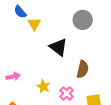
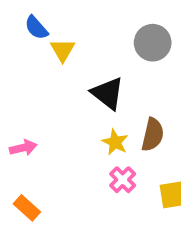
yellow star: (43, 86) -> (115, 142), moved

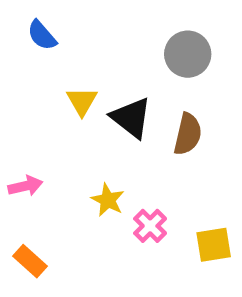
yellow triangle: (63, 50) -> (82, 101), moved
brown semicircle: (153, 135) -> (188, 134), moved
yellow star: (115, 142) -> (108, 200), moved

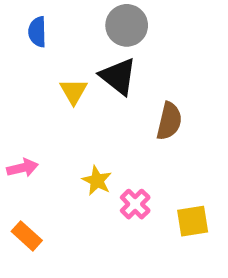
blue semicircle: (42, 35) -> (37, 32), turned 40
gray circle: (188, 54) -> (127, 25), moved
black triangle: (131, 118) -> (118, 76), moved

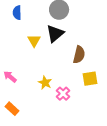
black triangle: (118, 76) -> (55, 34), turned 42
pink arrow: (22, 168) -> (10, 77), turned -128
yellow square: (193, 221) -> (90, 79), moved

